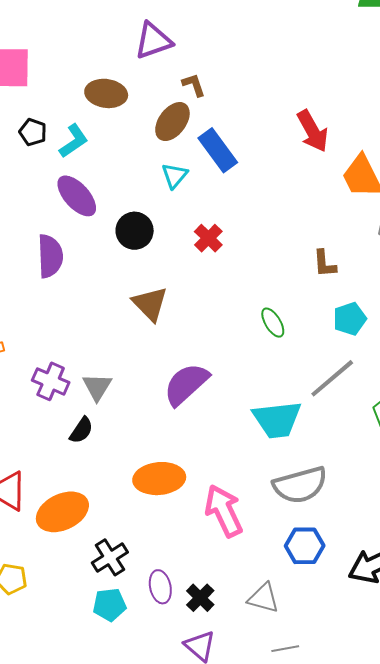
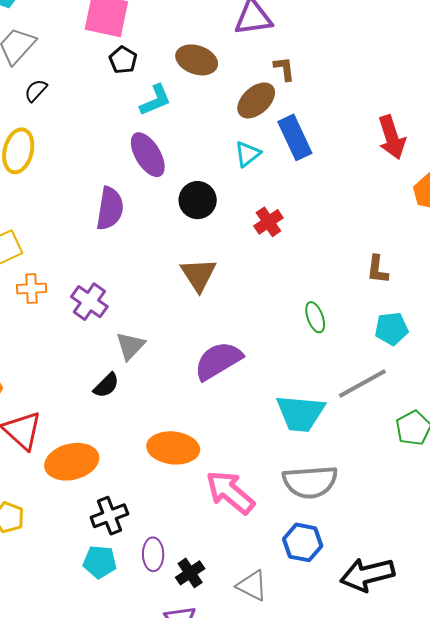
black pentagon: (33, 132) -> (123, 60), moved
purple cross: (51, 381) -> (89, 302), moved
pink arrow: (224, 511) -> (230, 492), turned -36

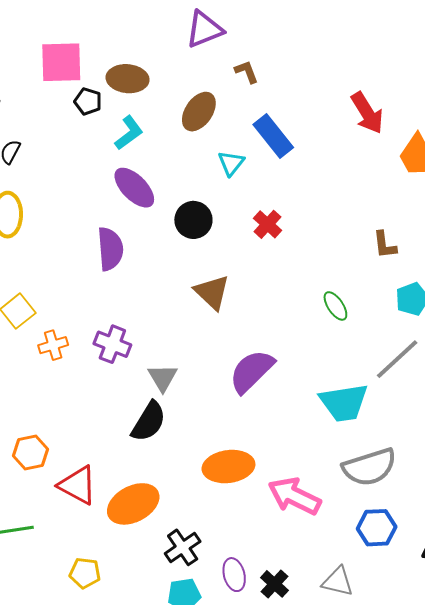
brown ellipse: (197, 60) -> (128, 79), moved
brown ellipse: (256, 100) -> (199, 112), moved
black semicircle: (106, 385) -> (149, 422), size x1.5

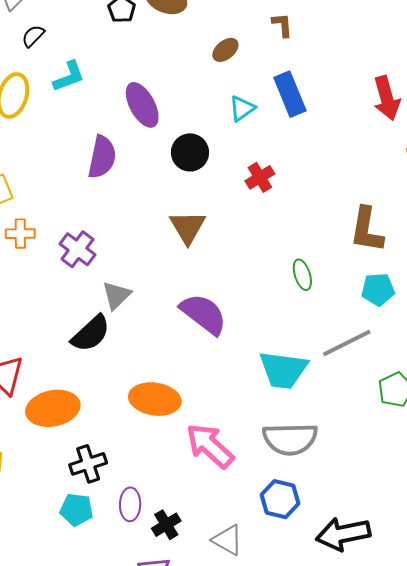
brown ellipse: (199, 112) -> (225, 50), size x0.7
cyan L-shape: (129, 133) -> (69, 76), moved
brown L-shape: (385, 245) -> (367, 230), size x1.6
purple semicircle: (252, 371) -> (204, 314), turned 66

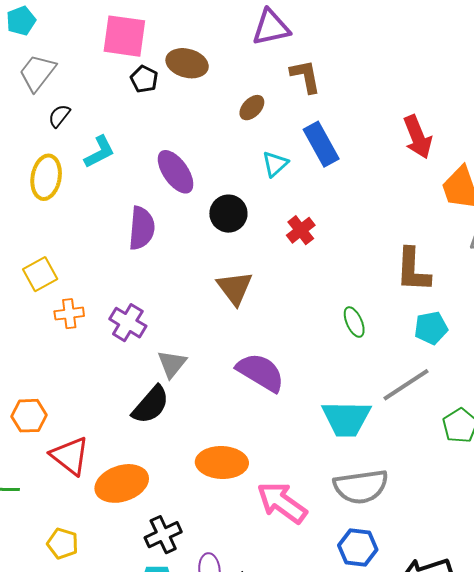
brown L-shape: (282, 25) -> (306, 76), size x1.4

